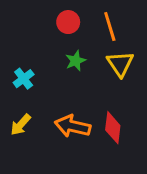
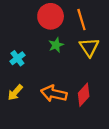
red circle: (68, 22) -> (51, 16), size x1.5
red diamond: (113, 128) -> (84, 95), turned 35

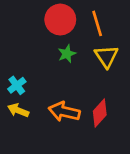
cyan cross: (17, 58) -> (17, 85), moved
yellow arrow: (15, 92) -> (18, 110), turned 70

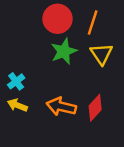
orange line: (97, 23) -> (93, 23), turned 35
green star: (67, 54) -> (64, 51), size x1.5

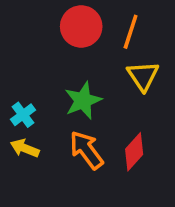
green star: (64, 51) -> (83, 101), moved
orange arrow: (61, 107) -> (86, 150), turned 40

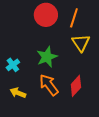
yellow arrow: (25, 148) -> (18, 93), moved

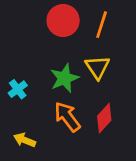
yellow triangle: (81, 43) -> (97, 67), moved
yellow arrow: (18, 93) -> (25, 140), moved

